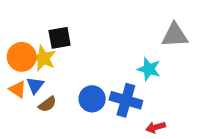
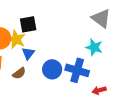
gray triangle: (175, 35) -> (101, 18), moved, turned 40
blue triangle: (35, 85) -> (28, 53), moved

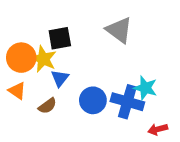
gray triangle: (101, 18) -> (119, 30), moved
cyan star: (94, 47) -> (145, 88), moved

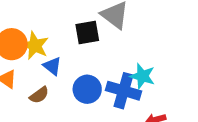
black square: (60, 38) -> (87, 33), moved
blue triangle: (60, 78) -> (52, 66), turned -30

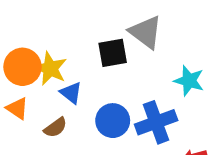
cyan star: (142, 76) -> (189, 81), moved
blue cross: (124, 91) -> (156, 122), turned -36

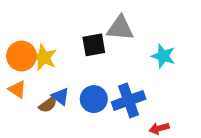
gray triangle: (146, 32) -> (120, 28), turned -32
cyan star: (189, 81) -> (163, 56), moved
blue triangle: (71, 93) -> (60, 96), moved

